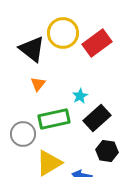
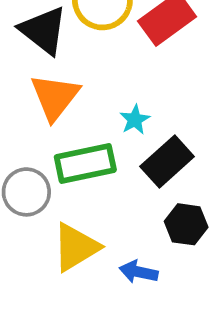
orange triangle: (38, 84) -> (55, 97), size x1.8

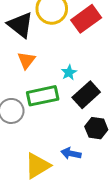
orange triangle: (55, 97) -> (26, 60), size x0.7
yellow triangle: (76, 247) -> (38, 166), moved

